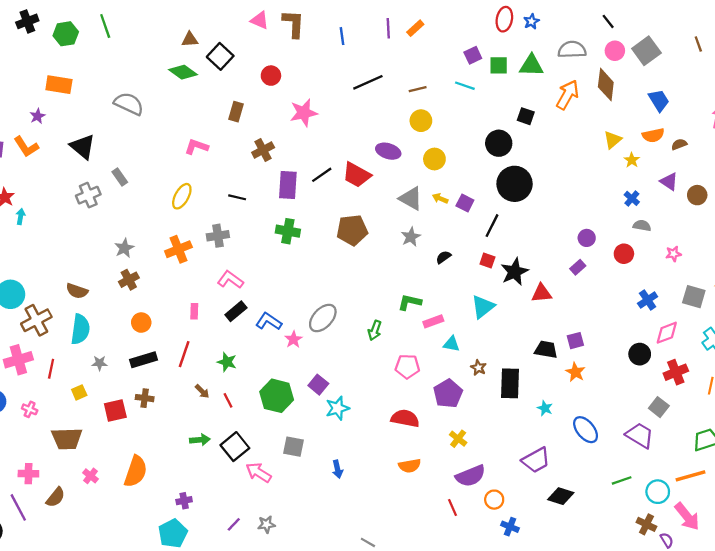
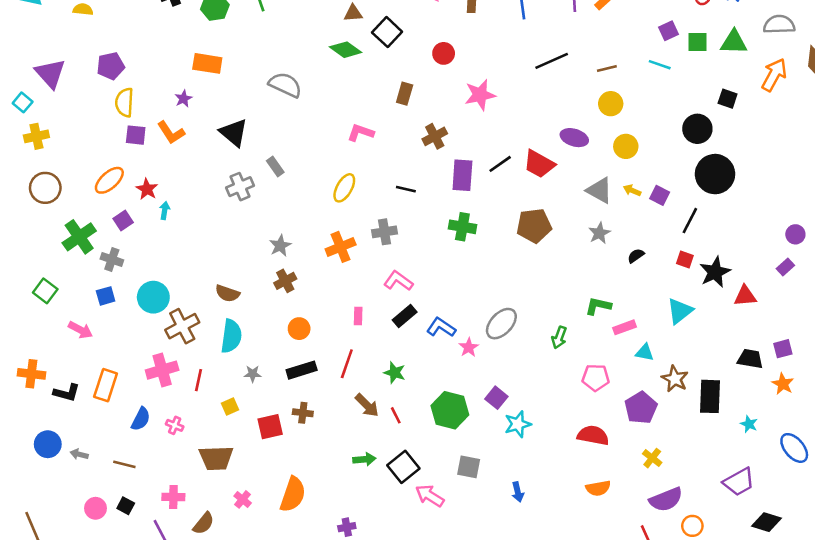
brown star: (478, 368) -> (675, 379), size x1.5
brown arrow: (202, 391) -> (367, 405), size x1.5

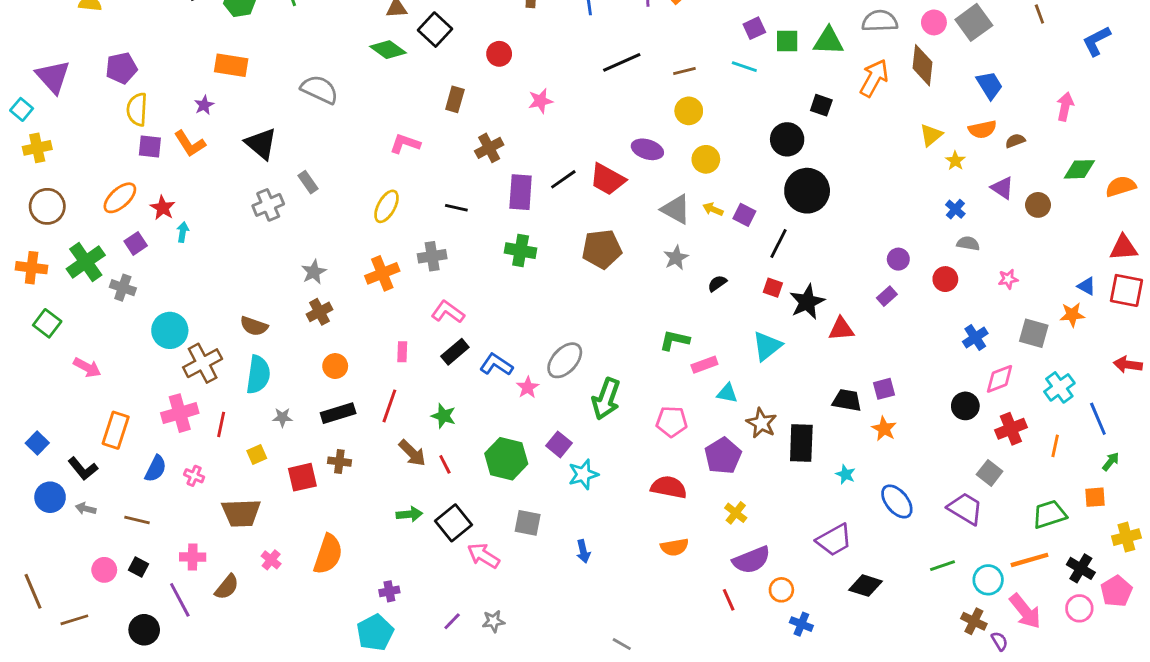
pink star: (480, 95) -> (540, 101), size x0.7
blue square: (106, 296) -> (37, 443), moved, turned -30
green arrow: (559, 337) -> (606, 399), moved, size x1.6
orange cross: (31, 374) -> (32, 268), moved
black L-shape: (67, 393) -> (83, 469), moved, turned 36

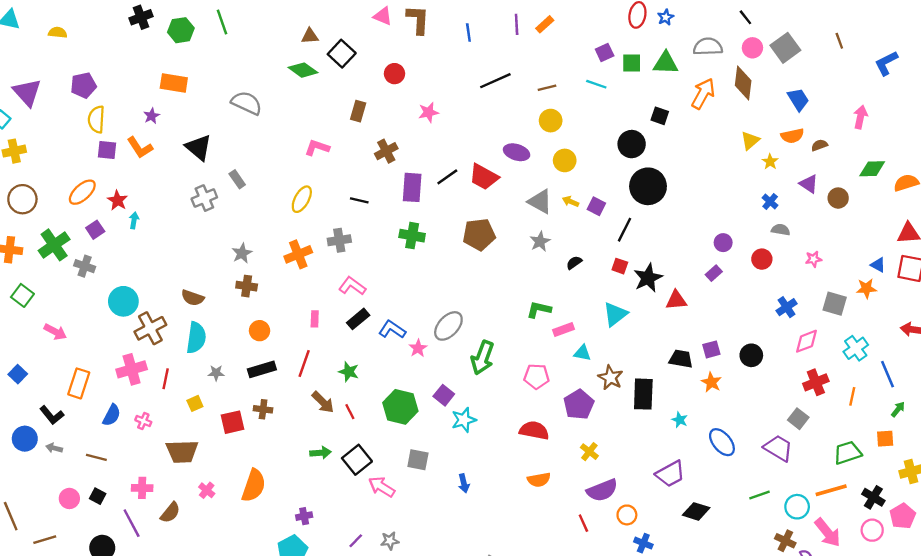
brown cross: (320, 312) -> (247, 286), turned 36
black circle: (965, 406) -> (751, 355), moved
blue square: (37, 443) -> (18, 374), moved

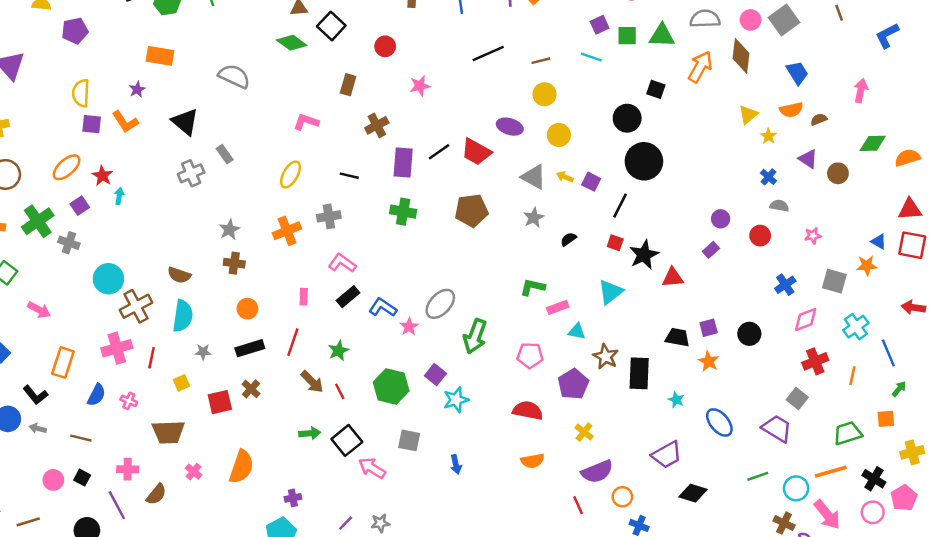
purple pentagon: (83, 85) -> (75, 31), moved
green star: (349, 372) -> (338, 351), turned 30
brown cross: (263, 409) -> (251, 389), turned 36

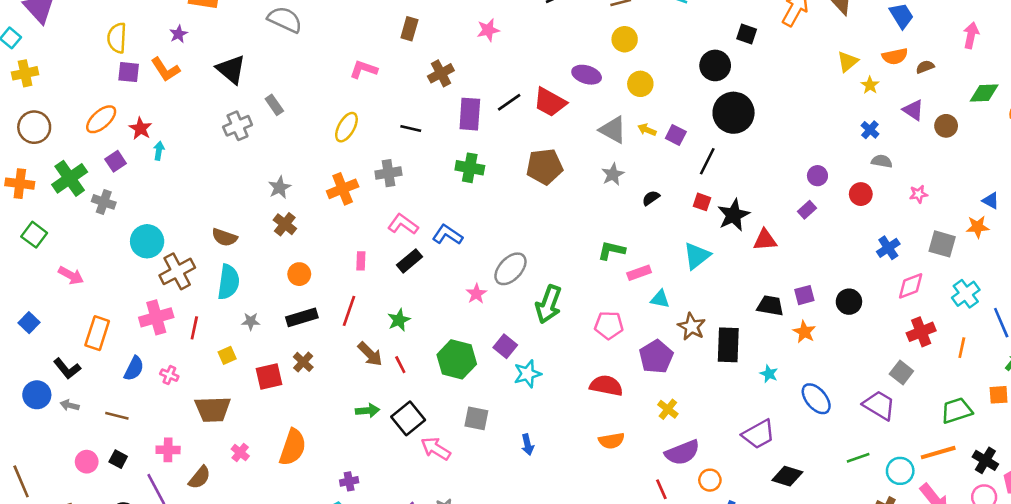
brown cross: (234, 263) -> (285, 224), turned 30
blue L-shape: (383, 307) -> (447, 235), moved

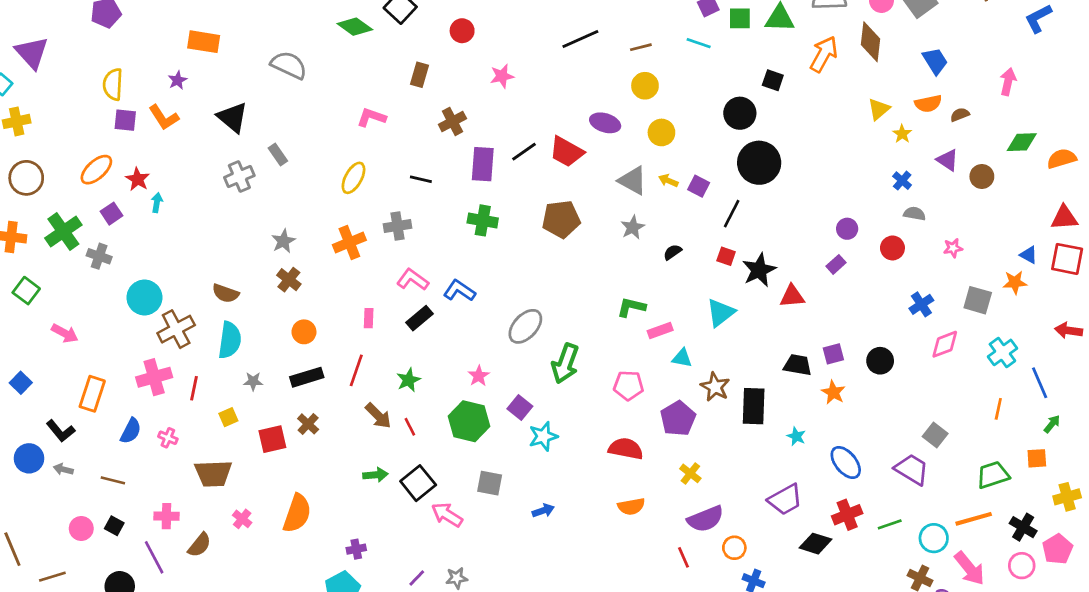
pink star: (476, 294) -> (479, 376), moved
red cross: (921, 332) -> (847, 515), moved
blue arrow: (528, 445) -> (543, 511), turned -96

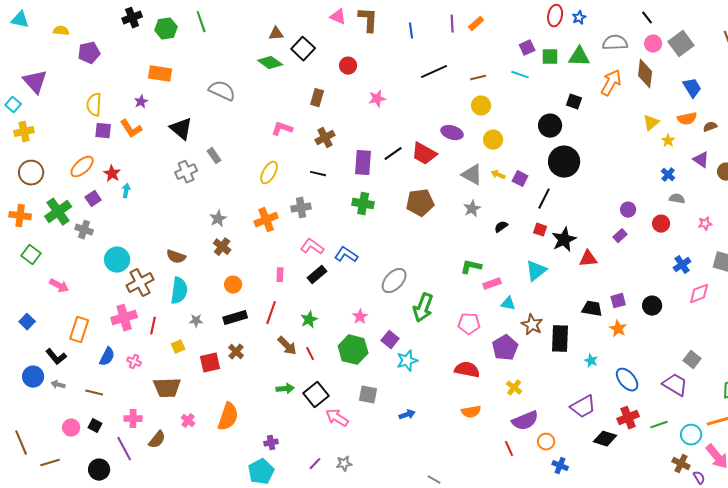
brown cross: (452, 121) -> (325, 138), moved

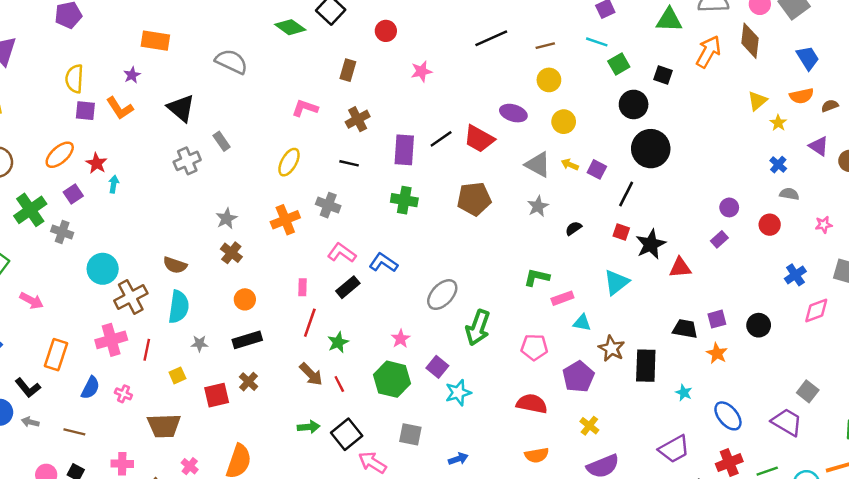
green square: (550, 57) -> (619, 64), moved, turned -30
gray cross: (301, 208) -> (328, 205), turned 30
red line: (271, 313) -> (310, 323), moved

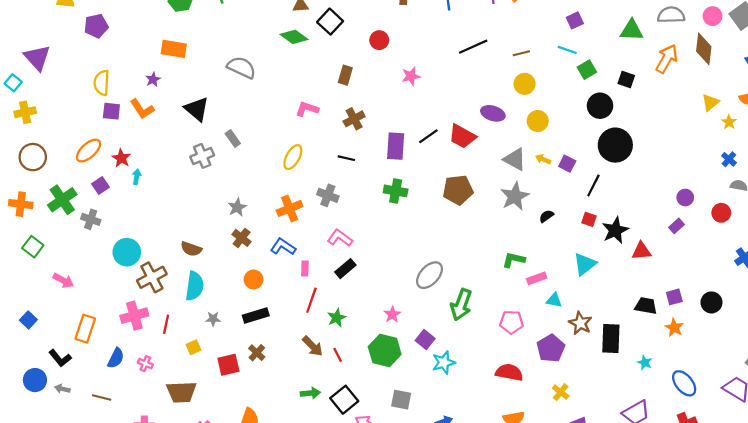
gray star: (538, 206) -> (515, 196), size x1.5
blue L-shape: (383, 263) -> (283, 247), moved

